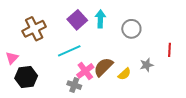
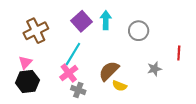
cyan line: (69, 51) -> (73, 54), turned -35
pink triangle: (12, 58) -> (25, 62), moved
pink cross: (85, 71) -> (69, 73), moved
yellow semicircle: (124, 74) -> (120, 86), moved, turned 64

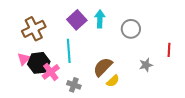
cyan line: (73, 54) -> (69, 51), turned -35
pink cross: (69, 73) -> (51, 72), moved
black hexagon: (27, 82) -> (39, 63), moved
yellow semicircle: (120, 86) -> (113, 81), turned -64

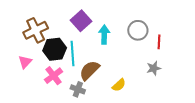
cyan arrow: (100, 19) -> (104, 35), moved
red line: (169, 50) -> (159, 42), moved
black hexagon: (39, 63) -> (55, 49), moved
brown semicircle: (103, 67) -> (89, 70), moved

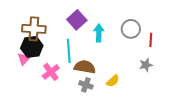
brown cross: (36, 30) -> (34, 29), turned 30
black hexagon: (55, 49) -> (32, 47), moved
brown semicircle: (89, 70) -> (85, 67), turned 55
gray cross: (78, 89) -> (86, 85), moved

